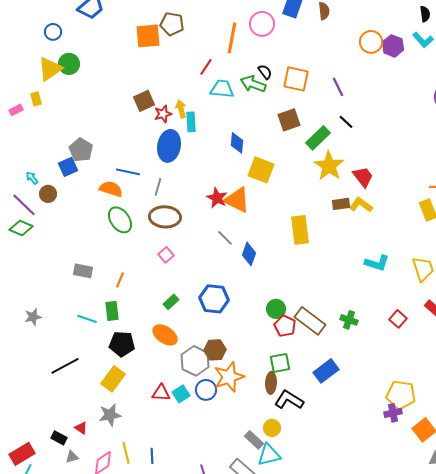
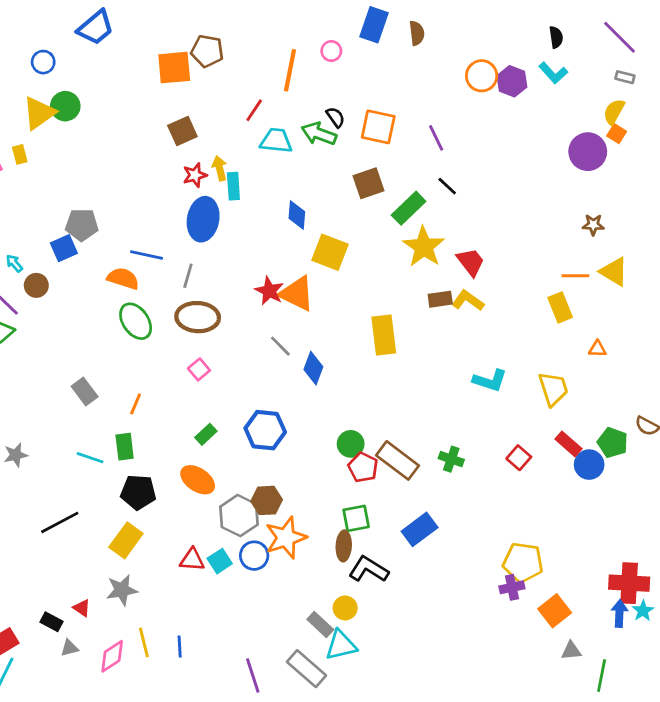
pink circle: (262, 24) -> (331, 51), size x0.6
brown square: (144, 101) -> (182, 131), moved
gray pentagon: (81, 150) -> (82, 225), turned -30
gray rectangle: (83, 271) -> (85, 392), turned 42

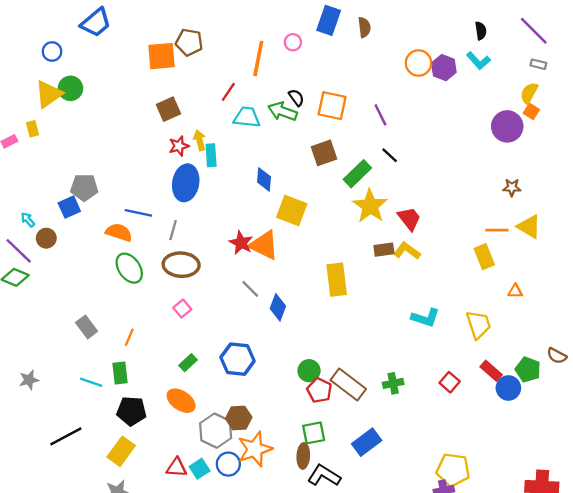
green cross: (451, 459) -> (393, 383), turned -30

